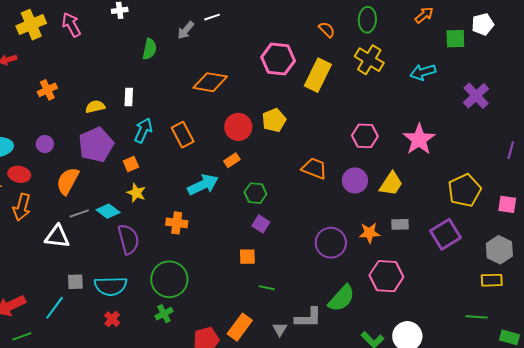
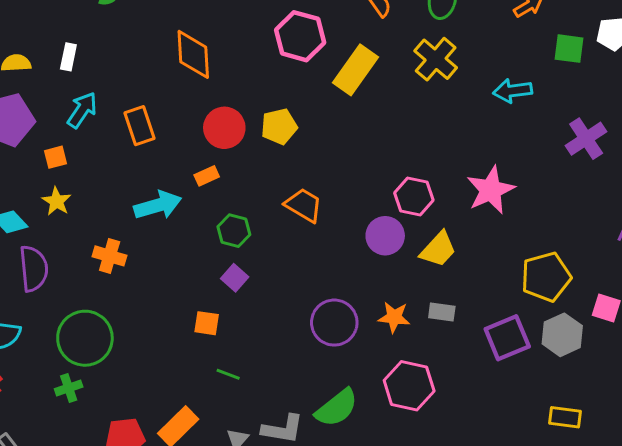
orange diamond: (210, 82) -> (193, 54), turned 68
pink hexagon: (365, 136) -> (414, 196), moved
orange trapezoid: (314, 168) -> (304, 205), moved
gray hexagon: (499, 250) -> (562, 335), moved

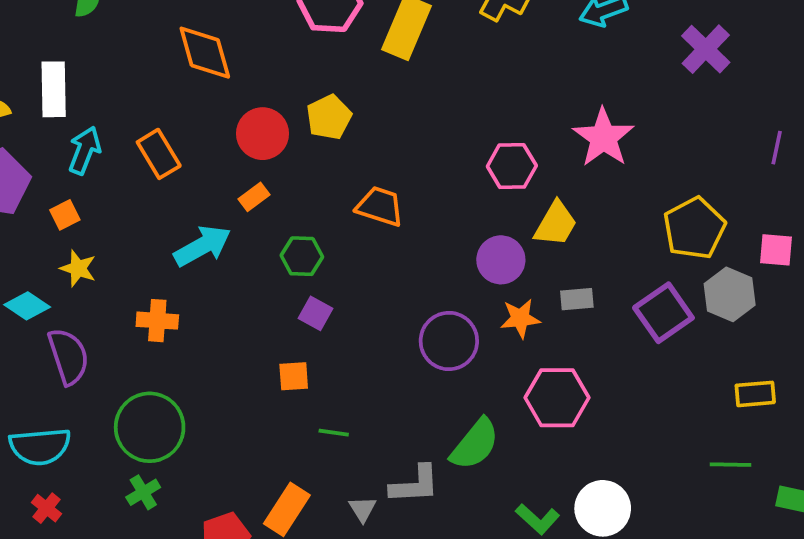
white rectangle: (68, 57) -> (54, 89), size x1.6
purple circle: (385, 236) -> (501, 260), moved

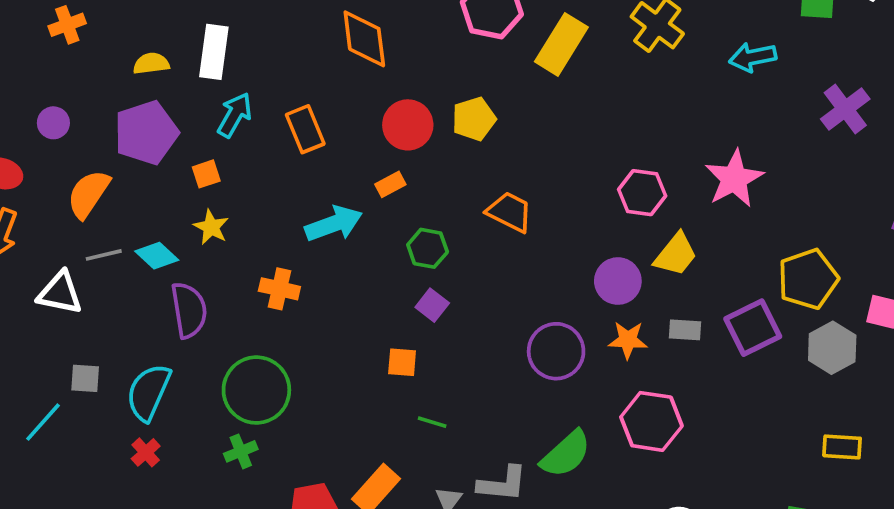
purple square: (663, 313) -> (753, 328), moved
cyan semicircle: (40, 446) -> (148, 392), turned 110

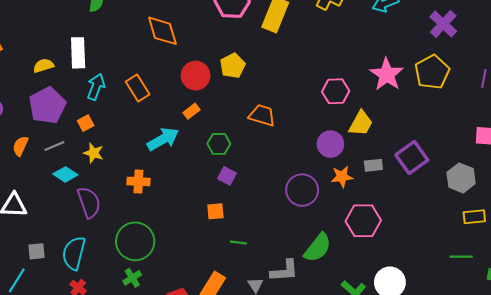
orange semicircle: (88, 194) -> (20, 146), size x0.7
gray line: (104, 255) -> (54, 146), moved
yellow pentagon: (808, 279) -> (432, 72), moved
gray hexagon: (832, 348) -> (461, 178), moved

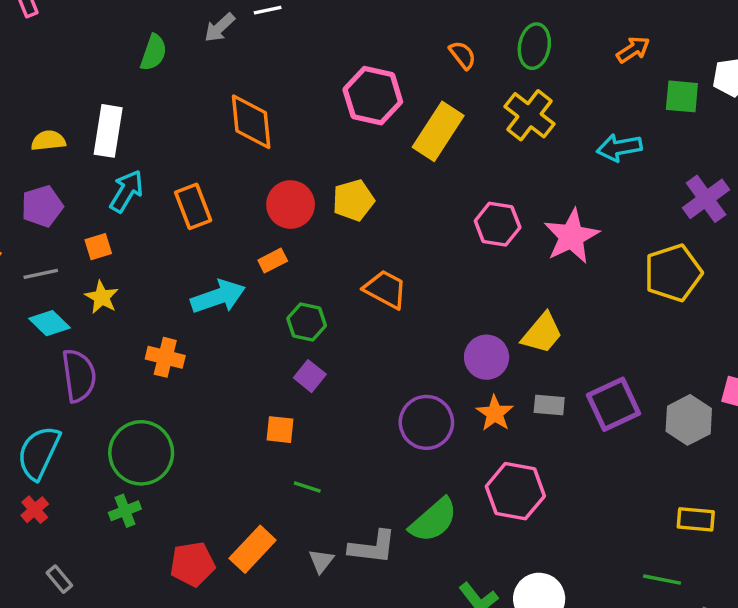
pink star: (387, 74) -> (571, 236), moved
pink hexagon: (336, 91) -> (498, 224), moved
purple pentagon: (47, 105) -> (42, 206), size x0.7
orange star: (342, 177) -> (495, 413), turned 30
gray hexagon: (461, 178) -> (689, 420), moved

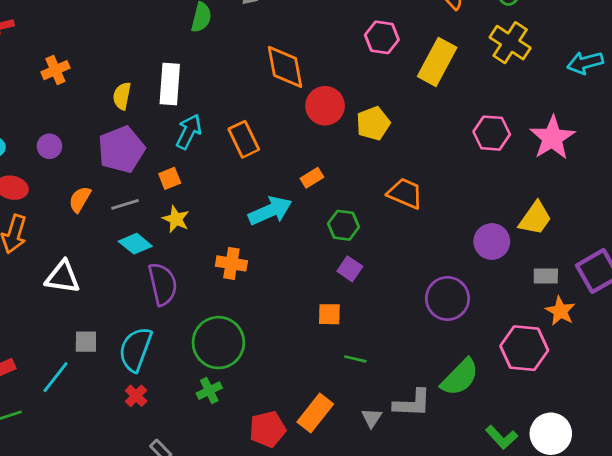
pink hexagon: (373, 96) -> (382, 37), size x0.7
yellow semicircle: (48, 141) -> (122, 96), turned -68
red circle: (291, 204) -> (325, 106), moved
purple pentagon: (42, 206) -> (121, 149), size x1.4
orange star: (495, 413) -> (560, 311), moved

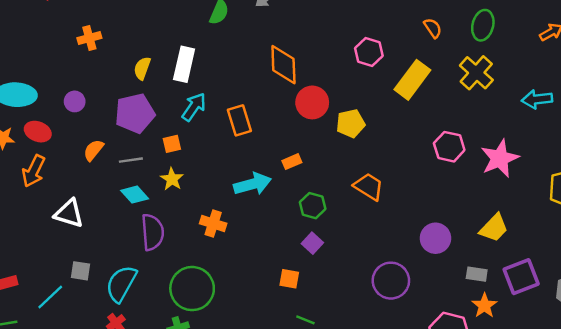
yellow trapezoid: (535, 218) -> (494, 228), moved

